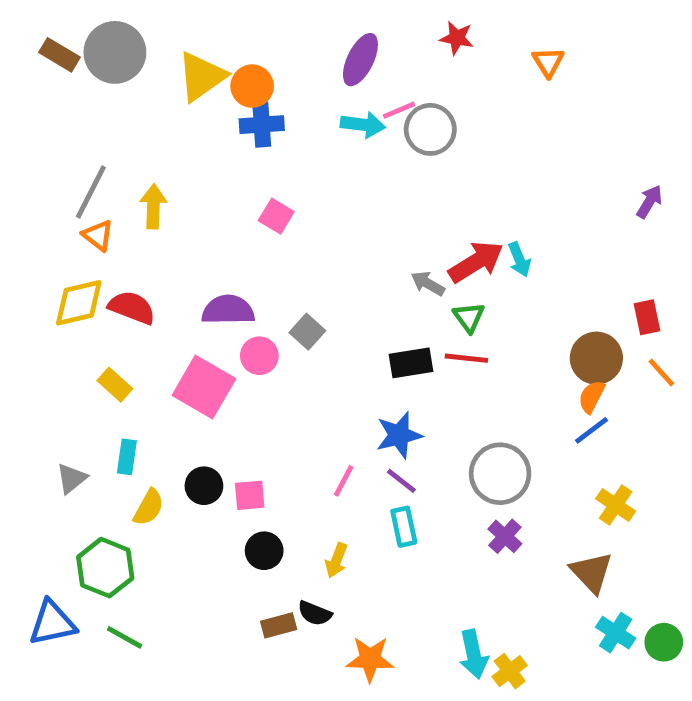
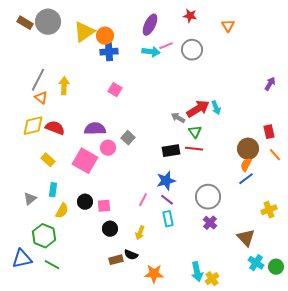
gray circle: (430, 129) -> (192, 50), moved
yellow cross: (616, 505) -> (269, 210), moved, turned 35

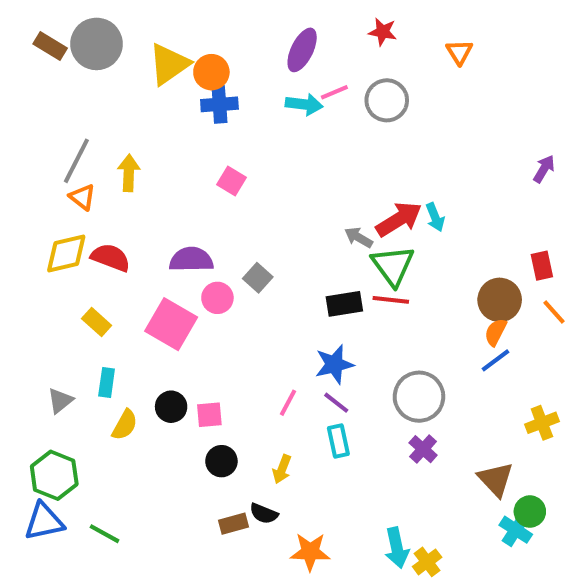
green triangle: (195, 132) -> (393, 266), size x1.6
green hexagon: (44, 236) -> (54, 475), moved
green circle: (276, 267) -> (530, 512), moved

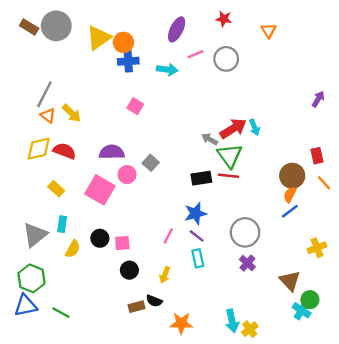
cyan arrow: (304, 104) -> (167, 70), moved
yellow arrow: (129, 173) -> (72, 113), moved, turned 132
gray triangle: (60, 401) -> (35, 235), size x1.6

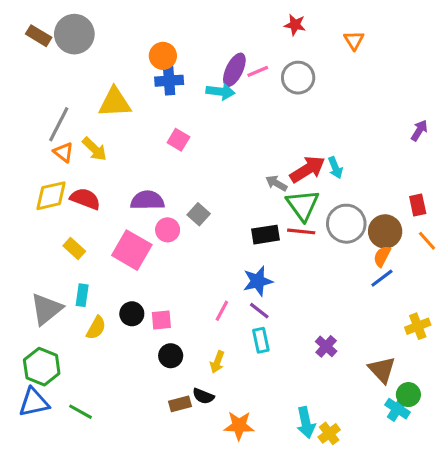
purple ellipse: (177, 29) -> (234, 70), moved
yellow triangle: (99, 38) -> (115, 102), moved, turned 32
gray circle: (245, 232) -> (346, 224), moved

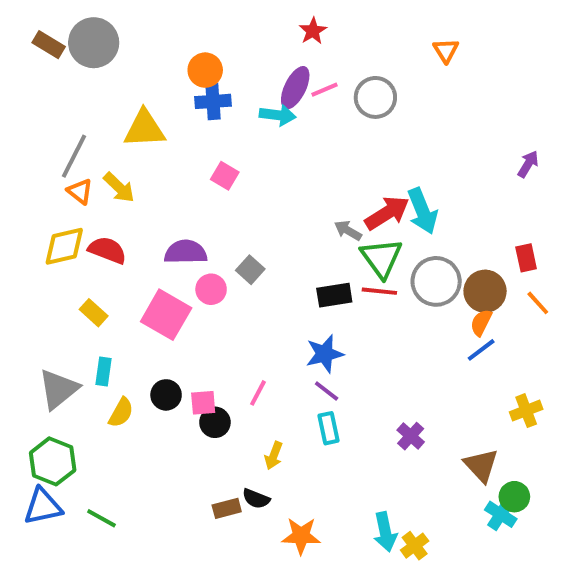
red star: (295, 25) -> (313, 31), moved, turned 30
cyan arrow: (335, 168) -> (422, 211), size x1.6
pink line: (222, 311) -> (258, 393), moved
black circle: (171, 356) -> (215, 422), moved

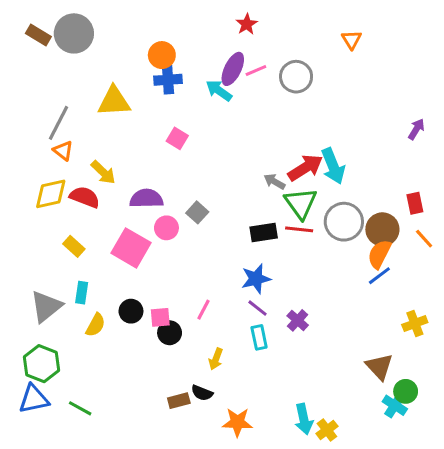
cyan arrow: (278, 115) -> (219, 91), turned -152
yellow arrow: (119, 187) -> (103, 172), moved
orange semicircle: (481, 323) -> (379, 254), size x1.4
purple cross: (411, 436) -> (298, 320), moved

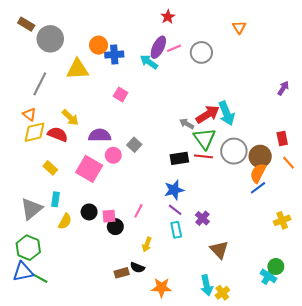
gray circle: (74, 33) -> (50, 39), moved
orange circle: (162, 55) -> (99, 45), moved
orange triangle: (63, 151) -> (29, 114), moved
brown triangle: (379, 367) -> (219, 250), moved
green line: (80, 408) -> (40, 278), moved

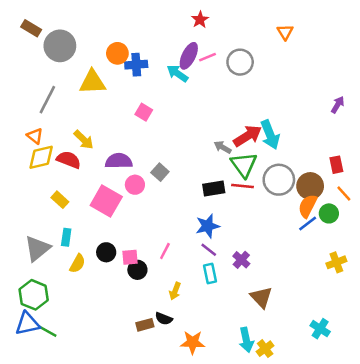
green circle: (276, 266) -> (329, 213), moved

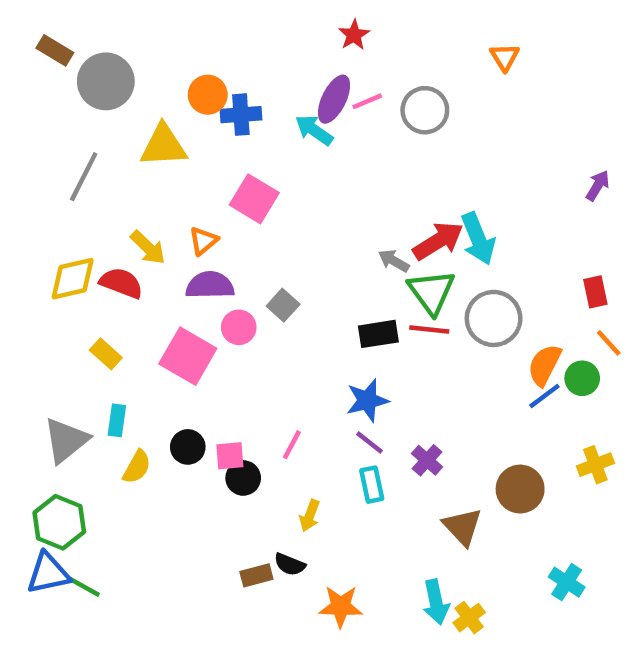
pink square: (144, 112) -> (254, 199), size x1.5
orange triangle: (35, 136) -> (203, 241), moved, turned 42
brown circle: (310, 186) -> (520, 489), moved

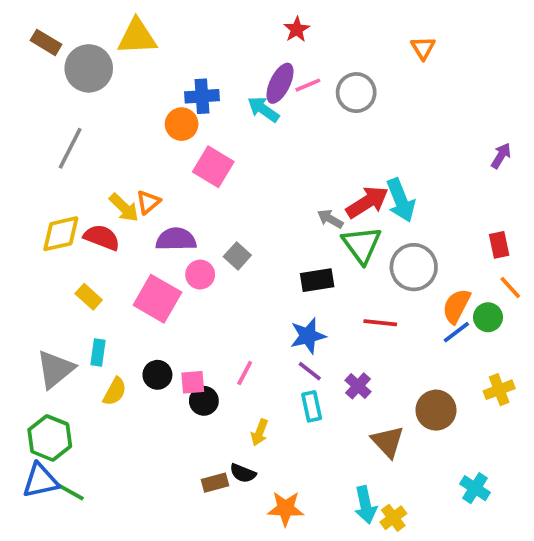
orange circle: (208, 95) -> (182, 124), moved
yellow triangle: (163, 146) -> (137, 37), moved
orange triangle: (203, 241) -> (148, 202), moved
red line: (429, 330) -> (380, 323), moved

